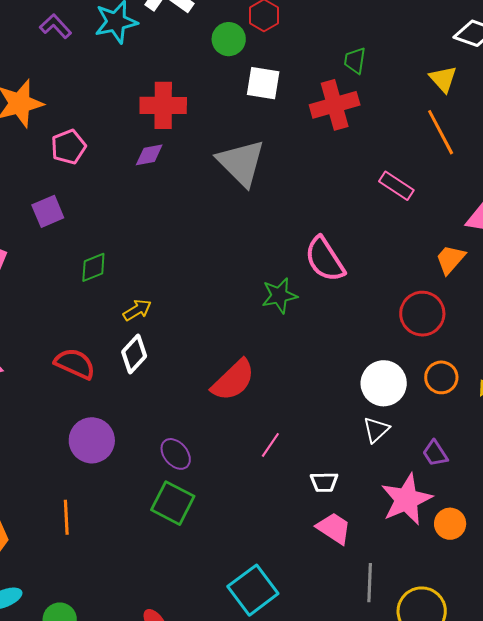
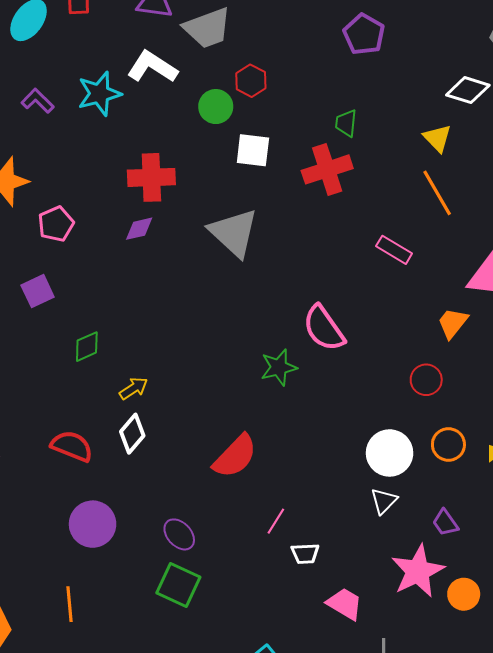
red circle: (422, 314) -> (426, 380), size x0.7
white trapezoid: (324, 482) -> (305, 554), moved

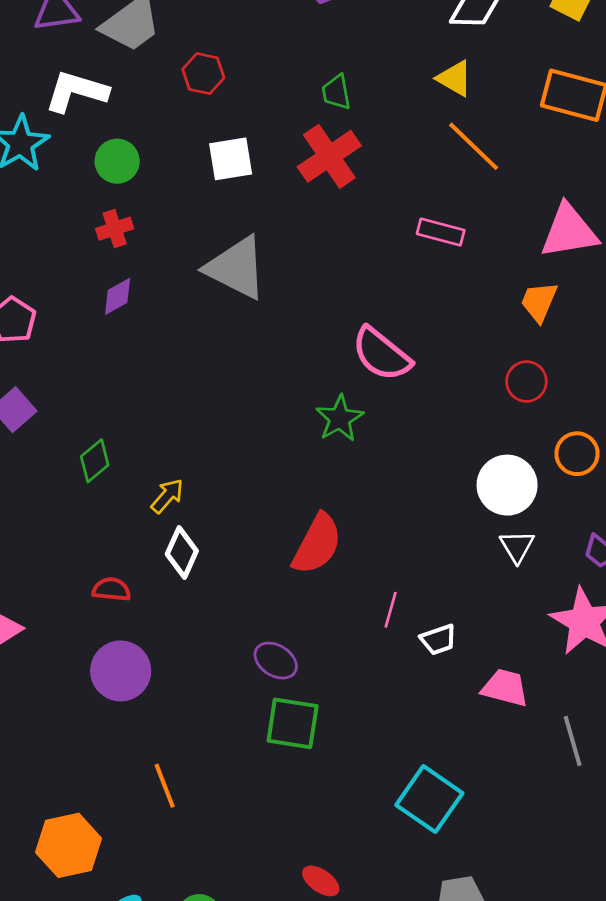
green circle: (216, 107) -> (117, 161), moved
red cross: (151, 177) -> (115, 229), size x0.6
red semicircle: (72, 446) -> (111, 589), size x0.7
purple circle: (93, 524) -> (121, 671), moved

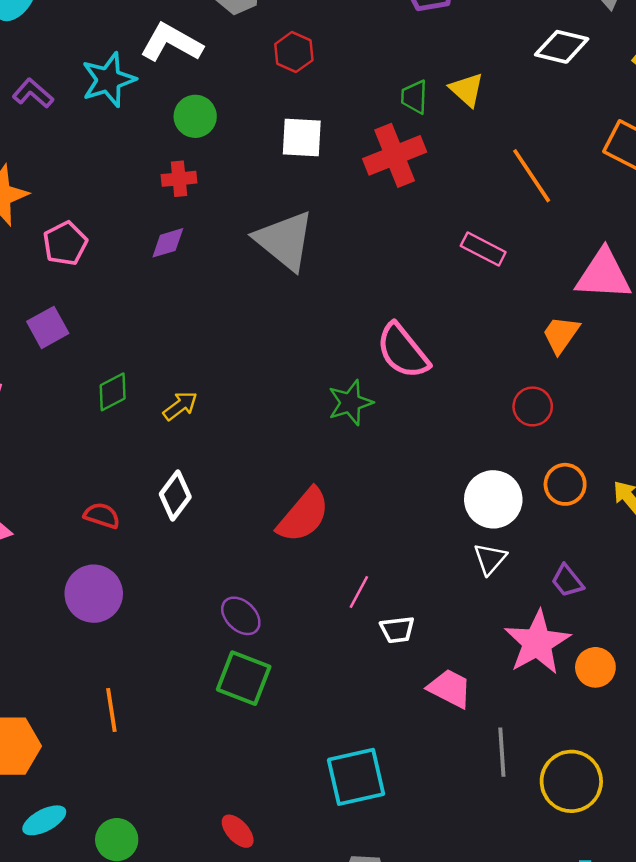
yellow triangle: (455, 78) -> (467, 90), moved
yellow arrow: (167, 496) -> (180, 406), moved
cyan square: (429, 799) -> (356, 777), turned 30

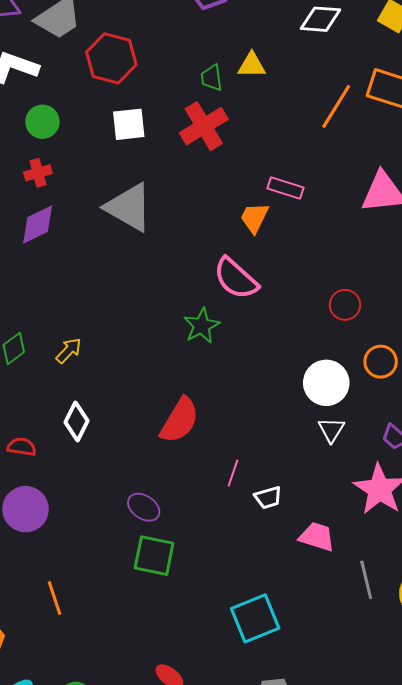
red hexagon: (294, 52) -> (111, 58), size x1.6
yellow triangle: (467, 90) -> (252, 65), turned -32
orange line: (532, 176) -> (336, 106), moved, turned 75
purple diamond: (168, 243) -> (38, 224), size x1.4
orange trapezoid: (561, 335) -> (254, 218), moved

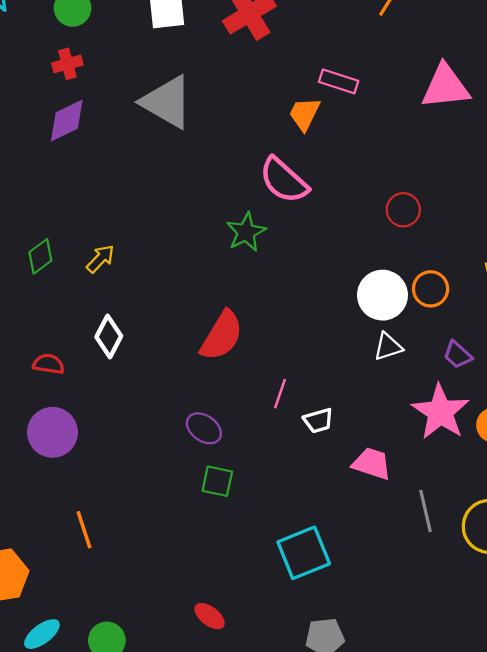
orange circle: (381, 362) -> (431, 289), moved
white triangle: (331, 430) -> (388, 347), turned 40
purple ellipse: (144, 507) -> (204, 428), moved
green square: (154, 556) -> (217, 481), moved, size x0.7

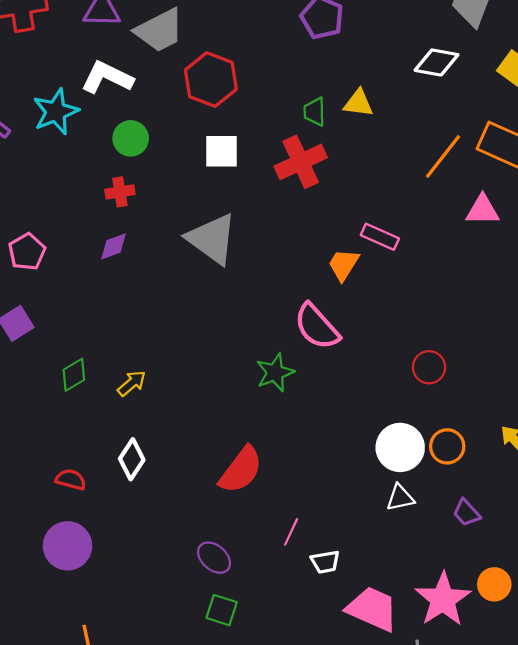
pink triangle: (446, 87) -> (483, 210), moved, size x0.7
purple diamond: (67, 120) -> (114, 246), size x0.7
pink star: (440, 412) -> (443, 599), moved
pink trapezoid: (372, 464) -> (372, 609), size x1.4

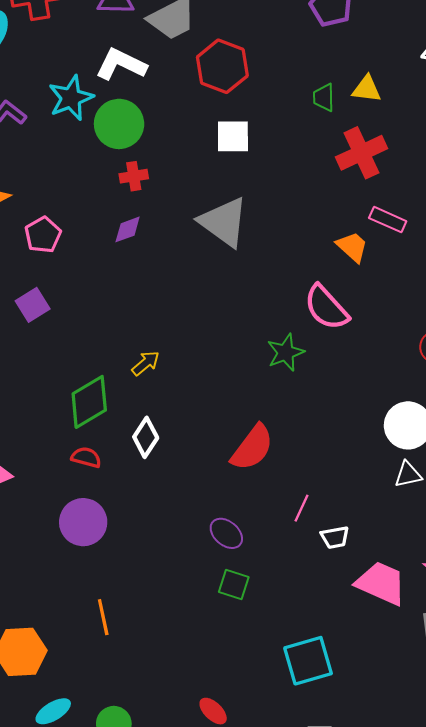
green circle: (131, 138) -> (119, 124), moved, size x1.4
red cross: (301, 162) -> (361, 153), moved
orange trapezoid: (343, 265) -> (352, 247), turned 100
green diamond: (74, 375) -> (89, 402), moved, size x1.6

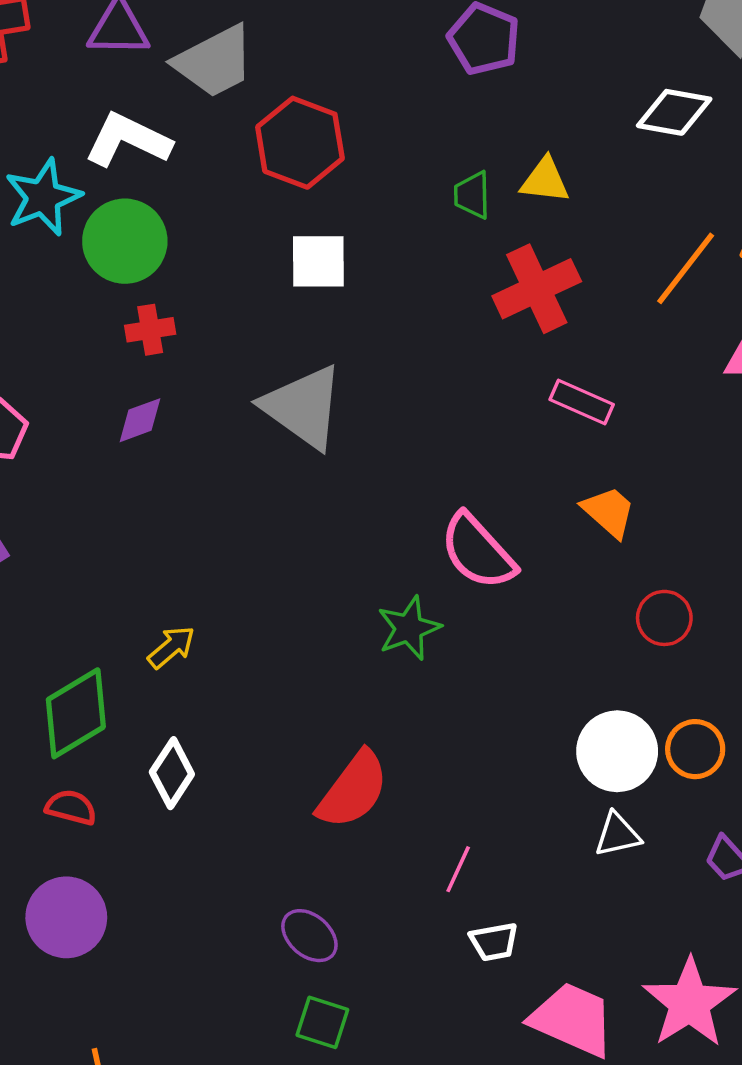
orange trapezoid: (352, 247) -> (609, 512), moved
pink line: (302, 508) -> (458, 869), moved

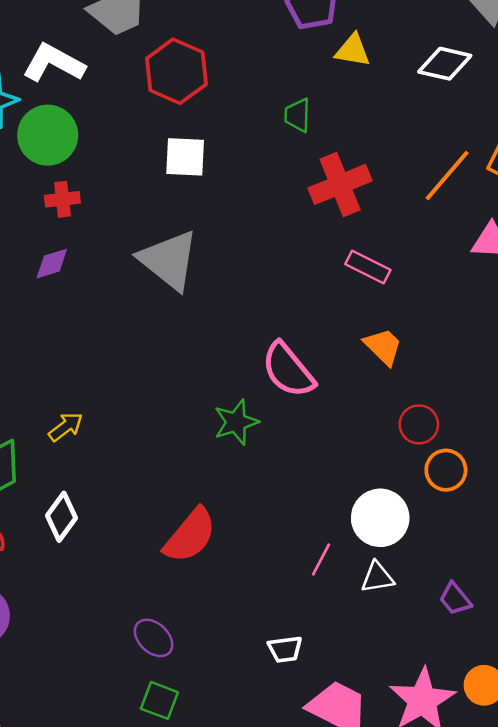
yellow triangle: (545, 180) -> (353, 50), moved
orange circle: (695, 749) -> (446, 470), moved
pink line: (458, 869) -> (321, 559), moved

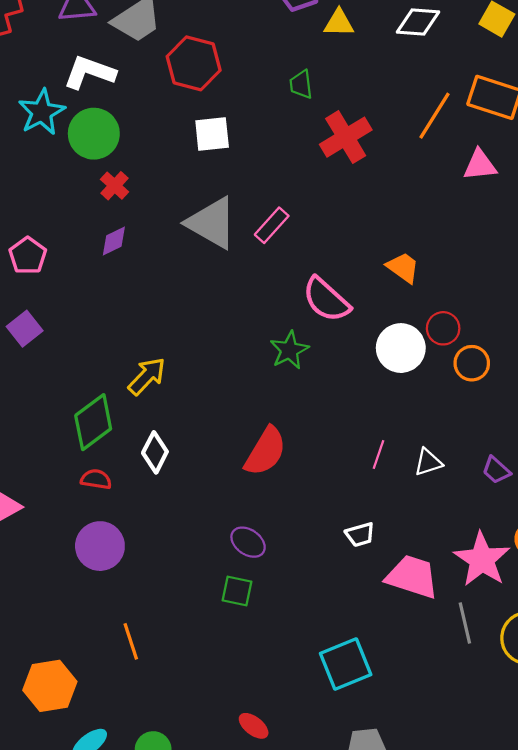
red cross: (62, 199) -> (115, 186), turned -32
pink rectangle: (368, 267) -> (272, 225), moved, turned -66
yellow arrow: (66, 427) -> (147, 376), size x1.4
white circle: (380, 518) -> (401, 348), moved
green square: (159, 700) -> (237, 591), moved

